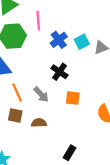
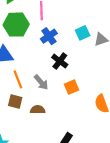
blue cross: (59, 40) -> (49, 36), moved
orange square: (73, 98) -> (72, 87), turned -32

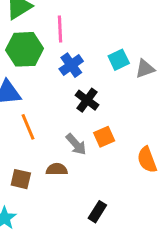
gray arrow: (41, 82) -> (76, 144), moved
brown square: (15, 101) -> (21, 179), moved

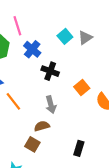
orange square: (104, 137) -> (82, 87), moved
gray arrow: (76, 144) -> (51, 105), turned 42
brown square: (21, 179) -> (32, 144), moved, turned 32

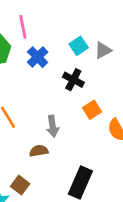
black cross: (50, 71) -> (73, 80), moved
brown square: (32, 144) -> (20, 185), moved
black rectangle: (79, 148) -> (80, 183), size x1.6

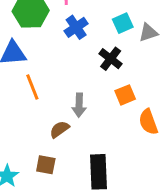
brown semicircle: (39, 151) -> (59, 129), turned -36
black rectangle: (80, 183) -> (98, 172), turned -36
brown square: (20, 185) -> (46, 165), moved, turned -36

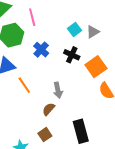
blue cross: (76, 27) -> (41, 50), moved
orange square: (125, 95) -> (96, 67), moved, size x1.5
brown square: (46, 165) -> (45, 135), turned -32

